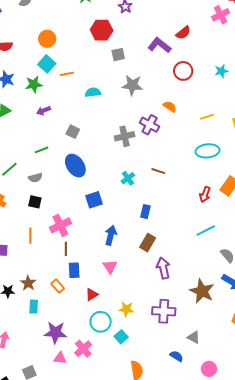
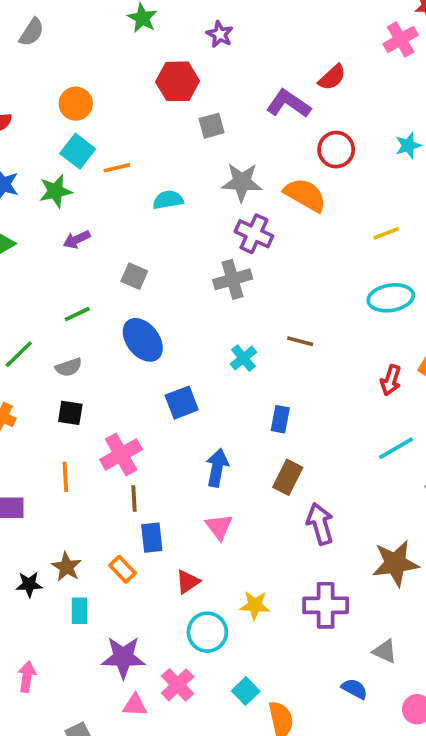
orange semicircle: (170, 107) -> (305, 195), moved, size x1.6
purple cross: (150, 125) -> (254, 234), moved
brown star: (202, 291) -> (395, 563), turned -30
cyan square: (121, 337) -> (246, 691), moved

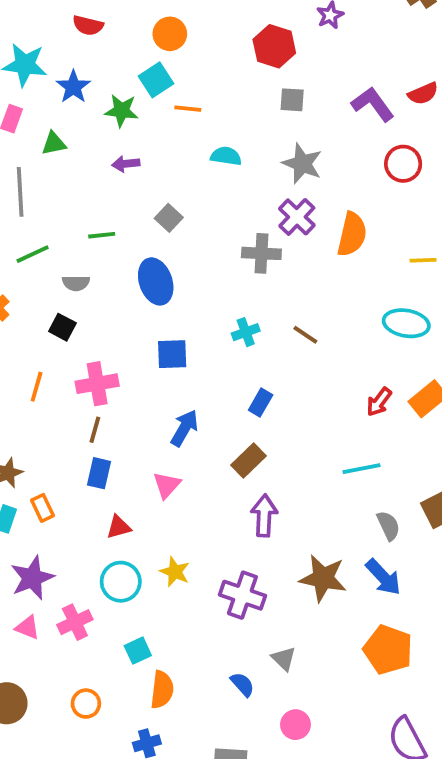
orange semicircle: (305, 195) -> (352, 234), moved, turned 54
orange rectangle: (122, 569) -> (43, 508), moved
purple star: (123, 657) -> (32, 578), turned 30

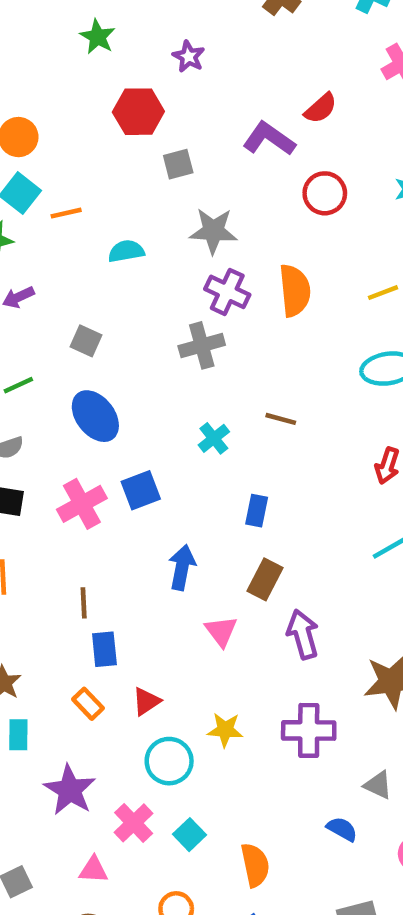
pink cross: (97, 384) -> (82, 504), moved
pink triangle: (167, 485) -> (221, 631), moved
orange rectangle: (43, 508) -> (88, 704), moved
pink triangle: (27, 627) -> (93, 870), moved
cyan square: (138, 651) -> (189, 835), moved

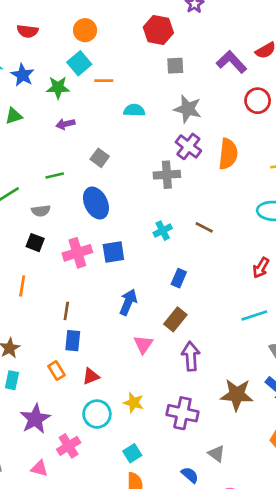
cyan square: (189, 835) -> (132, 453), moved

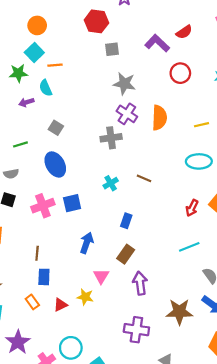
cyan semicircle: (134, 110) -> (46, 88), moved, turned -112
yellow star: (134, 403) -> (85, 297), moved
cyan circle: (97, 414) -> (71, 348), moved

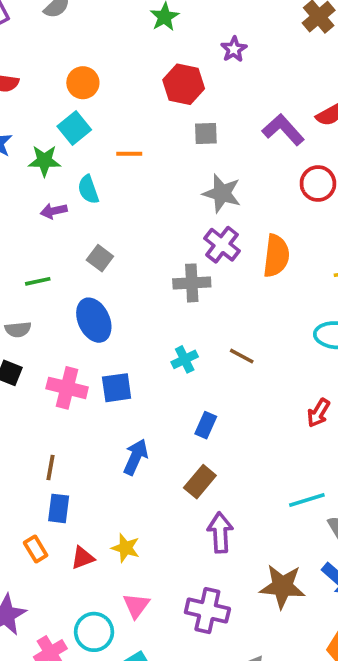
orange line: (55, 65) -> (129, 154), moved
pink cross: (43, 206) -> (67, 388), turned 30
cyan line: (189, 247) -> (307, 500), moved
pink triangle: (101, 276) -> (136, 606), moved

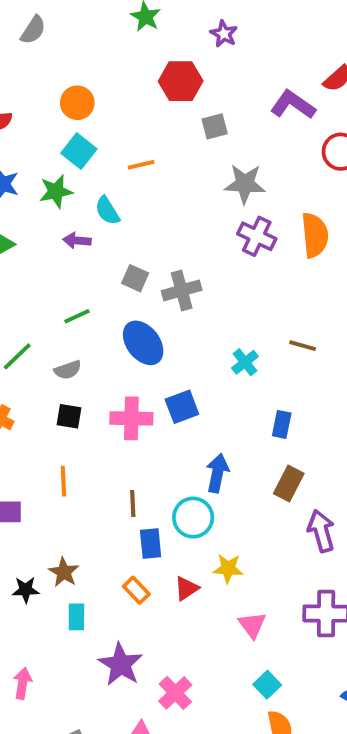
purple arrow: (54, 211) -> (77, 241), turned 30
gray cross: (192, 283) -> (182, 290), moved
cyan circle: (94, 632) -> (193, 518), moved

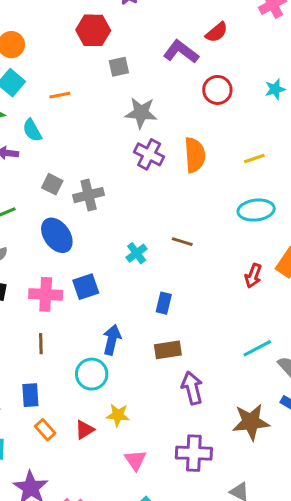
brown rectangle: (289, 484) -> (168, 350), turned 52
brown line: (133, 504) -> (41, 344), moved
blue rectangle: (151, 543) -> (30, 395), moved

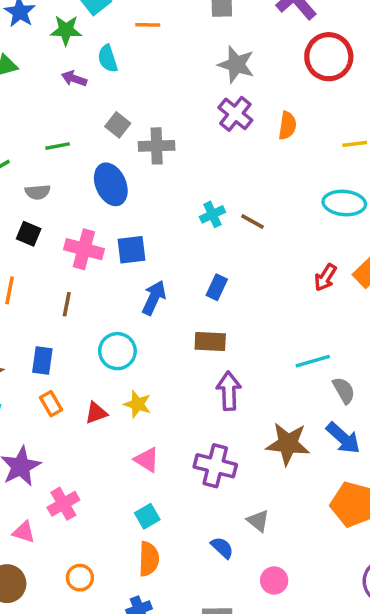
red circle: (217, 90) -> (329, 57), size x1.4
orange semicircle: (195, 155) -> (287, 126), size x0.7
cyan cross: (137, 253) -> (212, 214), moved
blue arrow: (112, 340) -> (154, 298), moved
pink triangle: (135, 460) -> (147, 460), turned -35

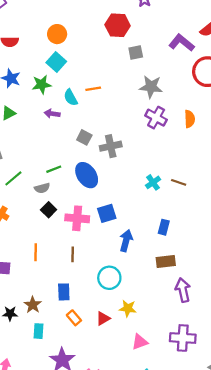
orange line: (148, 25) -> (93, 89), moved
green line: (58, 146) -> (54, 169), moved
black square: (29, 234) -> (49, 210), moved, turned 32
pink triangle: (147, 460) -> (140, 342), turned -42

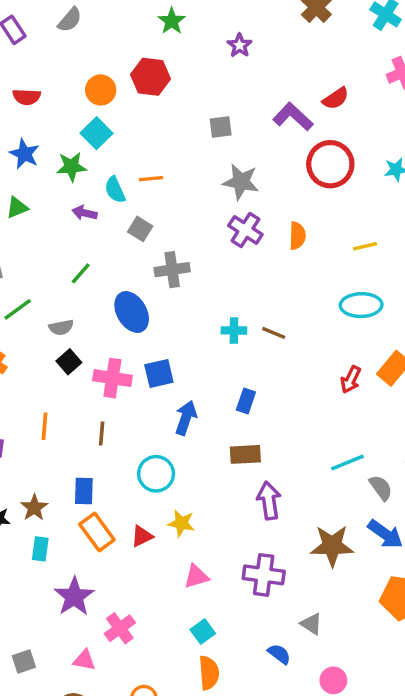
red hexagon: (118, 25) -> (150, 77), moved
gray square: (84, 137) -> (140, 229), moved
green line: (54, 169) -> (81, 273), moved, turned -32
cyan cross: (153, 182) -> (234, 330), turned 32
orange rectangle: (74, 318) -> (97, 532), size x1.5

